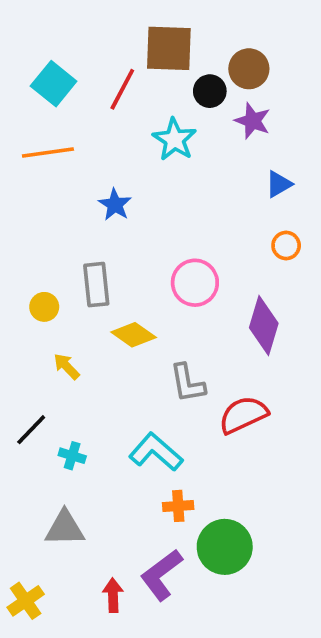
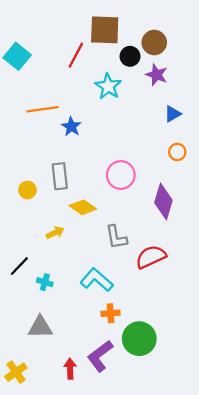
cyan square: (54, 84) -> (17, 56), moved
orange line: (48, 152) -> (42, 109), moved
yellow arrow: (67, 366) -> (55, 233), moved, turned 108

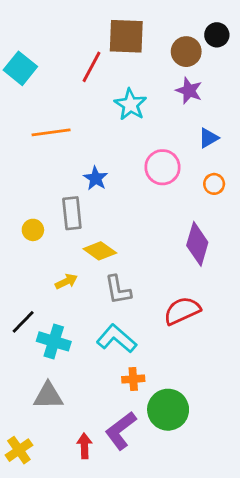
black circle: (130, 56) -> (217, 35), moved
blue star: (71, 127) -> (96, 178), moved
pink circle: (121, 175) -> (163, 167), moved
gray L-shape: (116, 237) -> (118, 290), moved
cyan cross: (45, 282) -> (54, 341), size x1.6

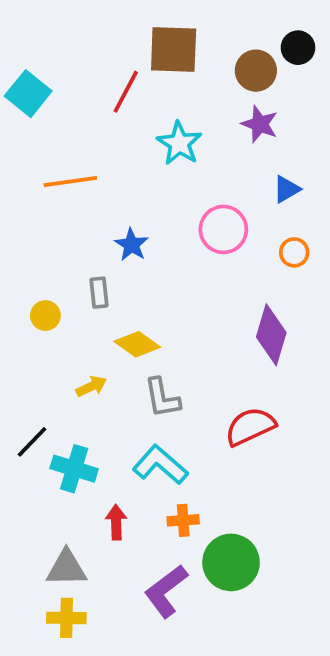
gray rectangle: (72, 213) -> (99, 293), size x0.7
gray triangle: (48, 396) -> (66, 568), moved
red arrow: (84, 446) -> (116, 522), moved
yellow cross: (19, 450) -> (66, 618), moved, turned 36

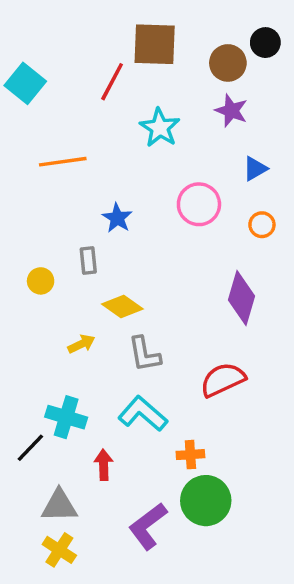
black line: (32, 442) -> (30, 448), moved
orange cross: (183, 520) -> (190, 455), moved
yellow cross: (66, 618) -> (59, 550), turned 32

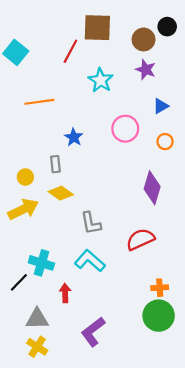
yellow diamond: (122, 306) -> (61, 193), moved
yellow arrow: (81, 344) -> (23, 209), moved, size x1.8
orange cross: (190, 455) -> (160, 288), moved
green circle: (206, 501) -> (159, 316), moved

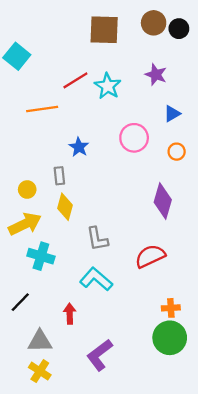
brown circle: (144, 39) -> (154, 23), moved
red line: (70, 51) -> (75, 80), moved, turned 30
yellow diamond: (61, 193) -> (65, 207), turned 70
cyan cross: (41, 263) -> (41, 256), moved

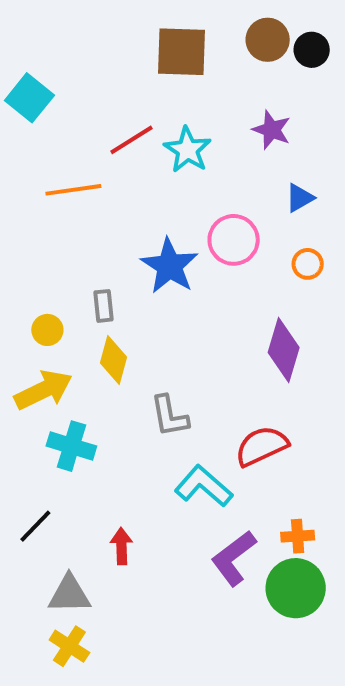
blue star: (79, 147) -> (169, 266), moved, size x1.6
cyan L-shape: (96, 279) -> (204, 486), moved
purple L-shape: (100, 355) -> (234, 558), moved

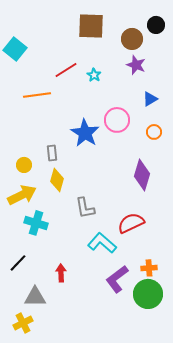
brown circle: (268, 40) -> (132, 39), moved
cyan star: (188, 150) -> (94, 75), size x0.6
yellow cross: (69, 646) -> (23, 323), moved, turned 30

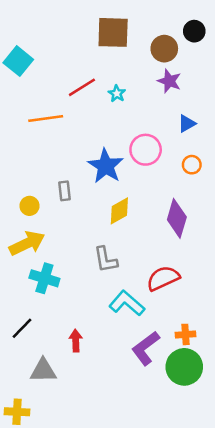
yellow diamond: (57, 180) -> (119, 211), moved, turned 45
yellow cross: (23, 323) -> (17, 412), moved, turned 30

